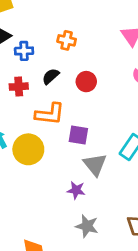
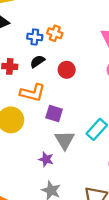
blue cross: (24, 51) -> (35, 37), moved

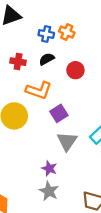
purple square: (54, 113) -> (59, 113), turned 36
purple star: (46, 159) -> (49, 168), moved

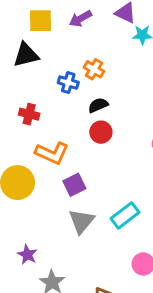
orange cross: (67, 32) -> (94, 69), moved
black semicircle: (47, 59) -> (98, 105), moved
purple star: (49, 168) -> (27, 255), moved

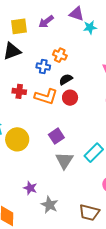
orange L-shape: (52, 153) -> (46, 97), moved

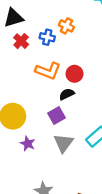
black semicircle: (66, 79) -> (67, 94), moved
red cross: (19, 91) -> (21, 41), moved, turned 32
purple star: (30, 188) -> (28, 144), moved

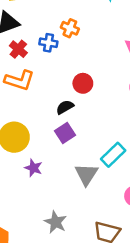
orange L-shape: (48, 71) -> (19, 80), moved
black semicircle: (67, 94) -> (65, 107), moved
gray triangle: (64, 143) -> (86, 174), moved

